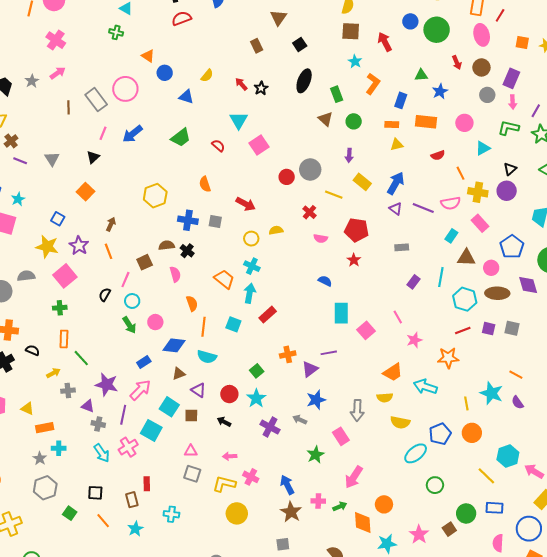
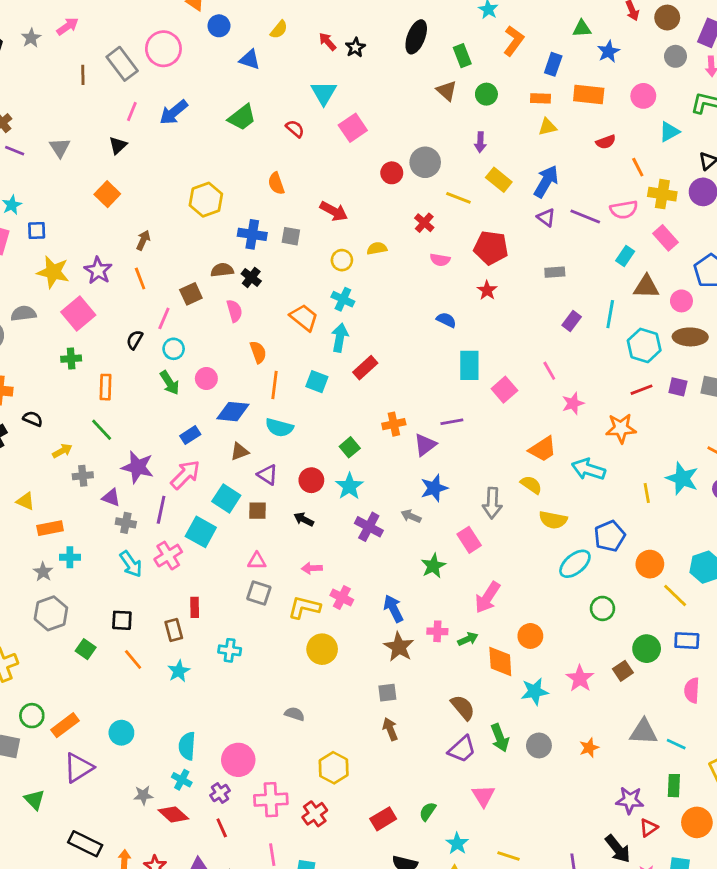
blue square: (58, 219) -> (37, 231), moved, turned -32
orange rectangle: (64, 339) -> (106, 387), moved
yellow semicircle: (385, 398) -> (531, 485), turned -140
orange circle: (472, 433) -> (650, 564), moved

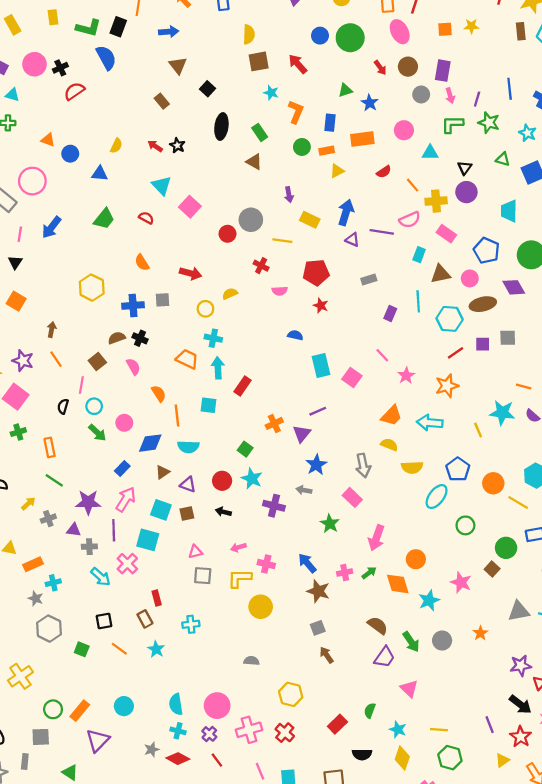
green circle: (486, 94) -> (302, 147), moved
cyan triangle: (669, 132) -> (430, 153), turned 42

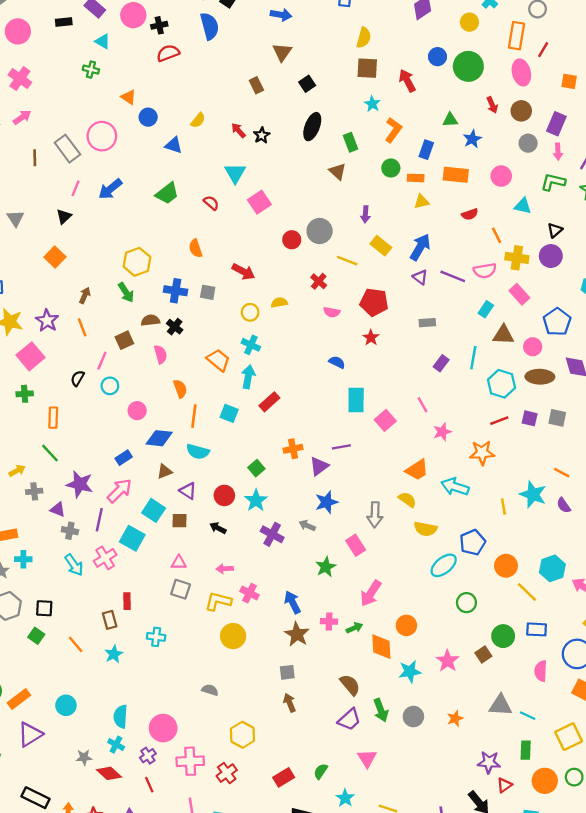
green arrow: (97, 433) -> (126, 292), moved
black square: (104, 621) -> (44, 608), moved

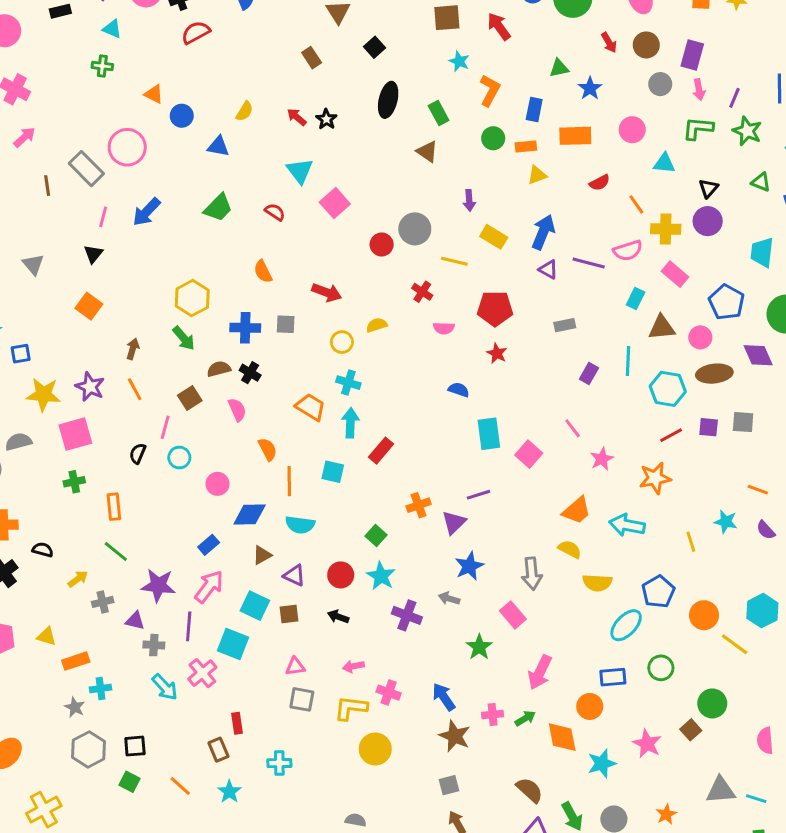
pink square: (31, 356) -> (75, 434), turned 32
cyan star: (533, 494) -> (726, 522), size x0.7
blue rectangle: (537, 629) -> (613, 677), moved

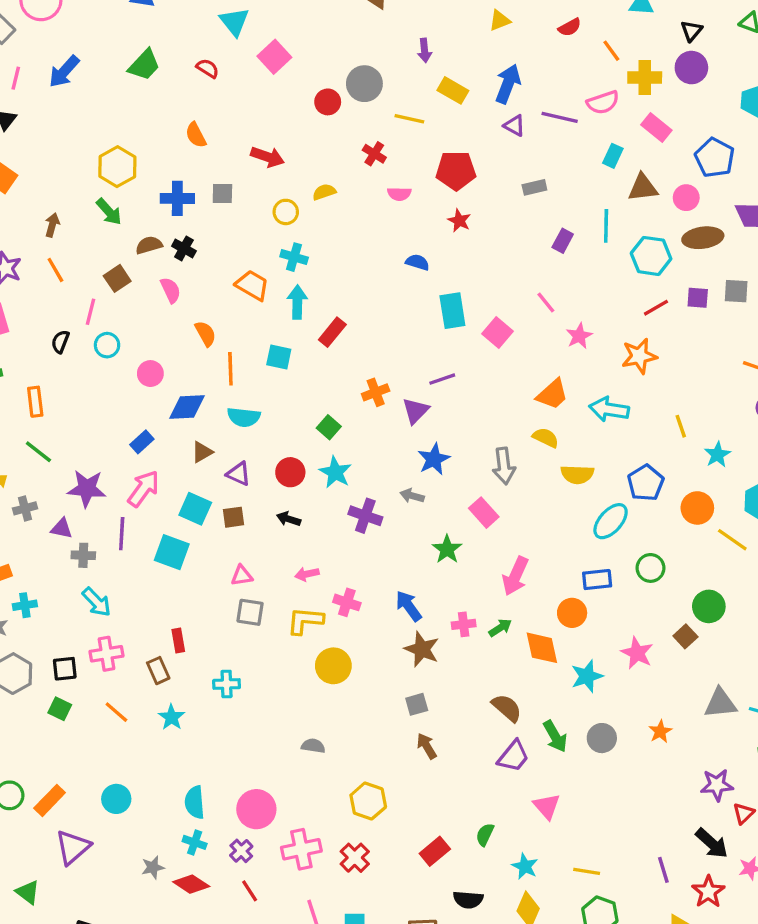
cyan star: (726, 522) -> (717, 455), moved, turned 30
pink cross: (202, 673) -> (106, 654), moved, turned 32

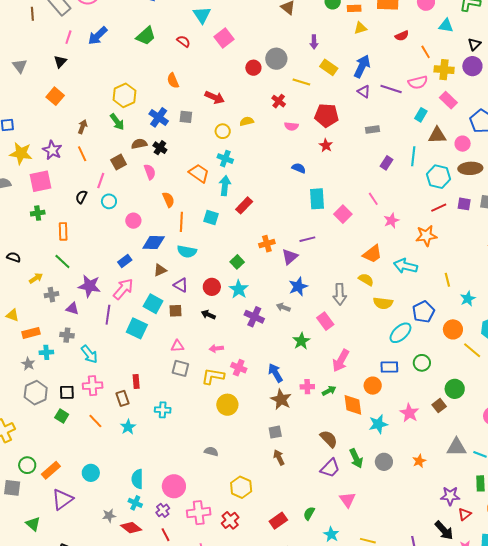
blue cross: (177, 198) -> (159, 117), turned 30
gray cross: (83, 555) -> (67, 335), moved

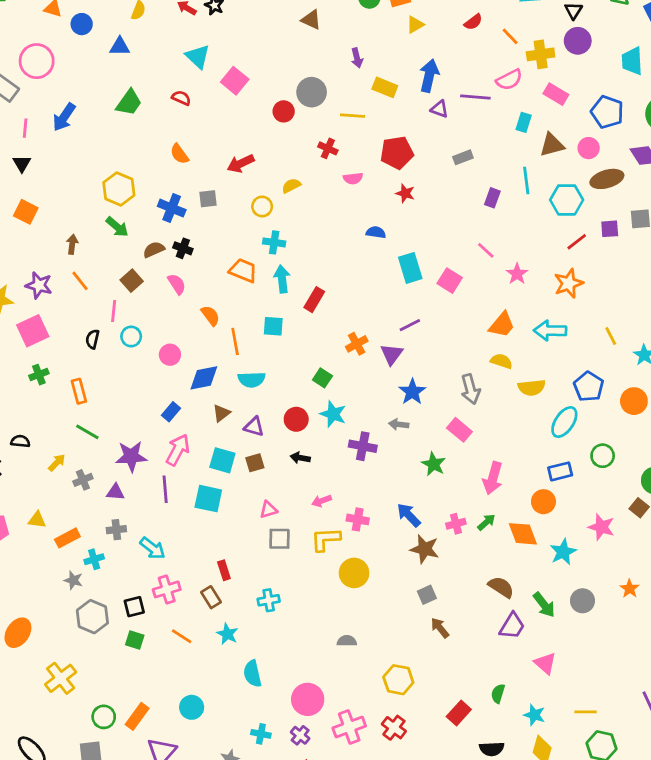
red arrow: (215, 97) -> (241, 163), turned 144
cyan semicircle: (137, 479) -> (252, 674), moved

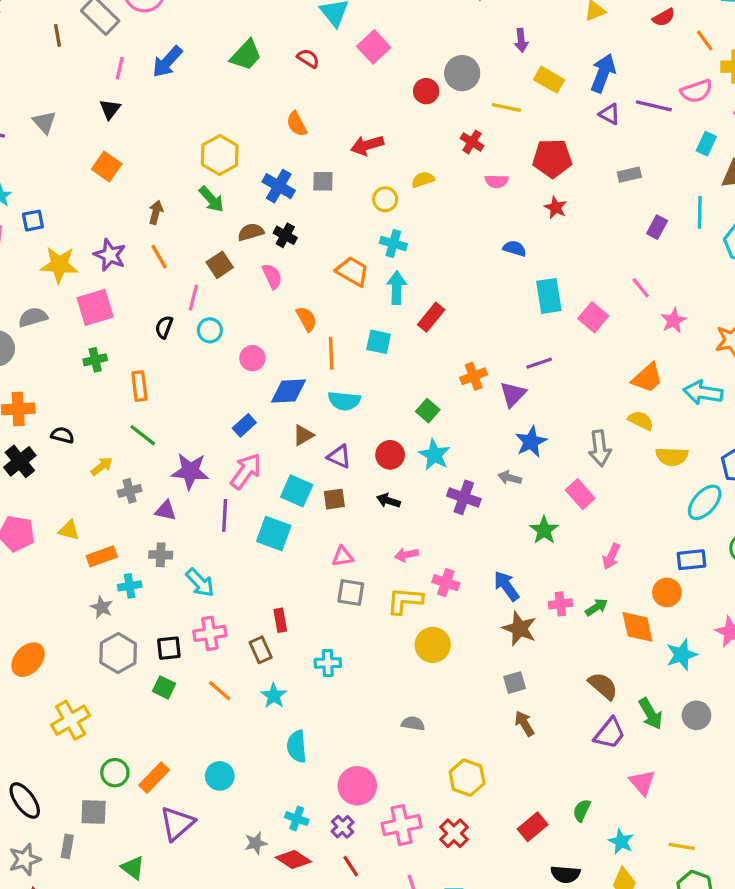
pink arrow: (493, 478) -> (611, 556), size x0.7

